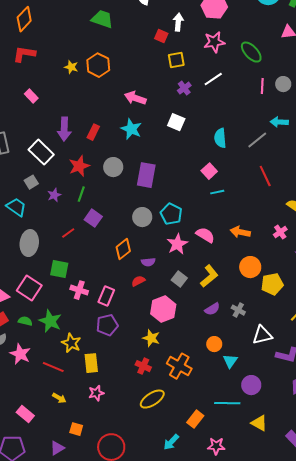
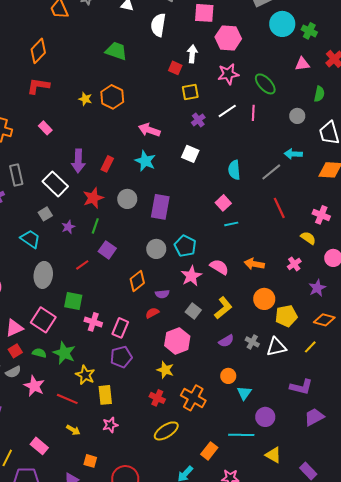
pink line: (262, 86) -> (253, 113), moved
white triangle: (262, 335) -> (276, 347), moved

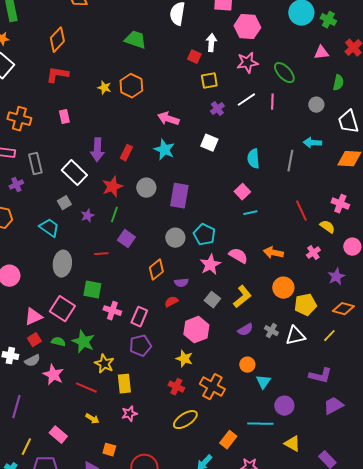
pink rectangle: (45, 128) -> (64, 117), turned 32
gray line: (271, 172) -> (290, 161), turned -40
red line: (279, 208) -> (301, 211), moved
red line: (82, 265) -> (101, 254), turned 32

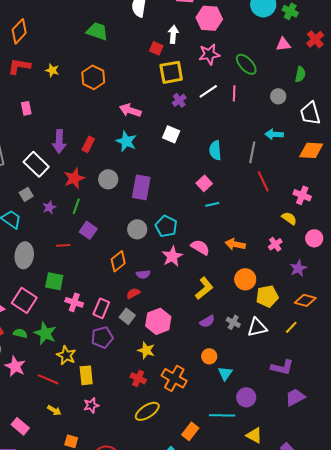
yellow square: (209, 81) -> (171, 72), size x1.4
yellow star: (104, 88) -> (52, 70), moved
red line: (301, 211) -> (263, 181), moved
gray square: (212, 300) -> (127, 316), moved

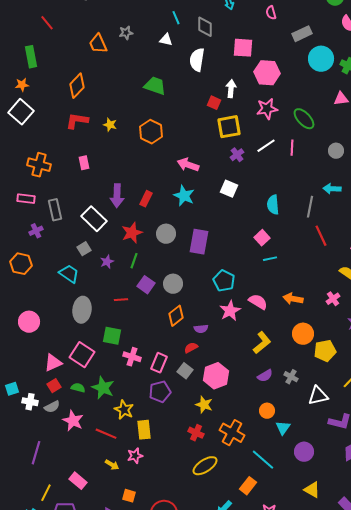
gray circle: (137, 229) -> (173, 284), moved
white triangle: (257, 327) -> (318, 396), moved
pink star: (91, 405) -> (135, 456), moved
cyan line: (222, 415) -> (263, 460), moved, turned 40

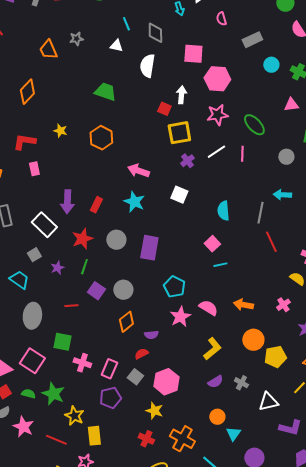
cyan circle: (321, 59) -> (271, 65), size x0.6
red L-shape: (77, 121) -> (24, 142), moved

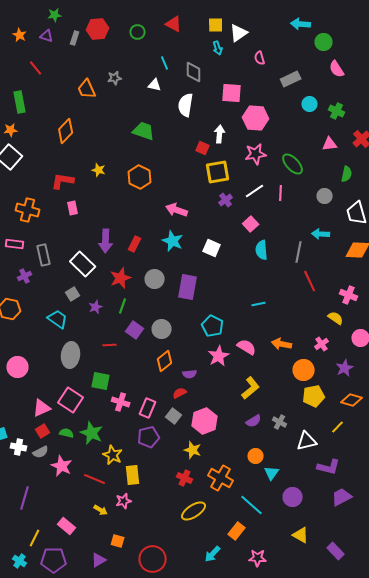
white square: (179, 195) -> (212, 248), moved
pink square: (212, 244) -> (251, 224), moved
orange circle: (253, 340) -> (304, 370), moved

